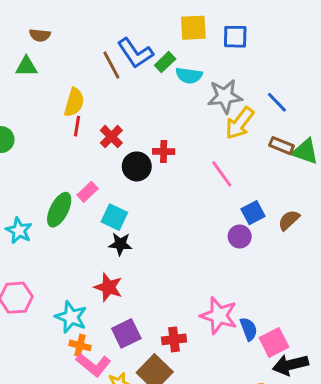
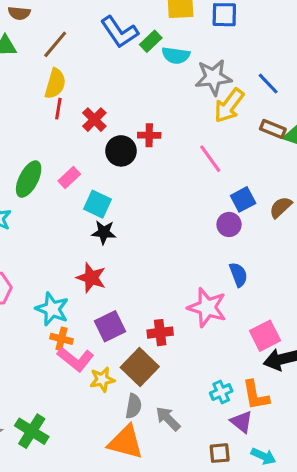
brown line: (111, 65) -> (55, 44), moved, turned 68
green ellipse: (59, 210) -> (29, 179), moved
blue semicircle: (249, 329) -> (238, 275), moved

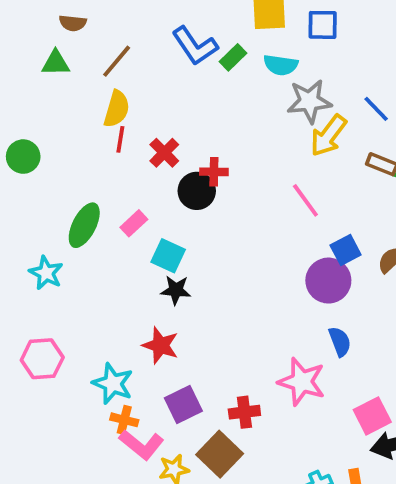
cyan semicircle: (176, 55) -> (281, 65), moved
red cross: (149, 135) -> (214, 172), moved
purple circle: (229, 224) -> (328, 281), size x1.5

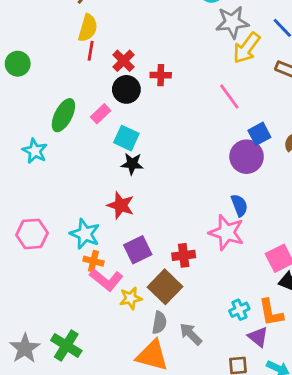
black circle: (197, 191) -> (126, 89), moved
blue semicircle: (340, 342) -> (239, 205), moved
pink hexagon: (42, 359) -> (32, 234), moved

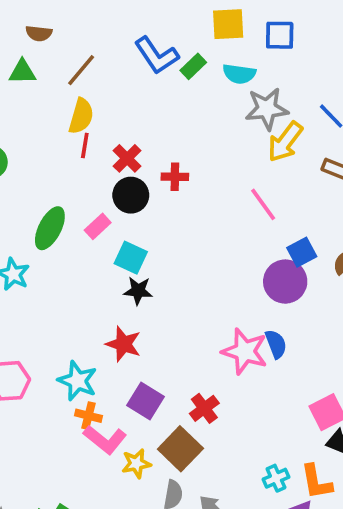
pink star: (227, 232) -> (245, 351), moved
purple square: (138, 250) -> (145, 401), turned -32
red cross: (184, 255) -> (204, 408), turned -30

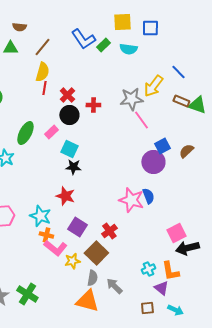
gray star: (267, 109) -> (131, 99), moved

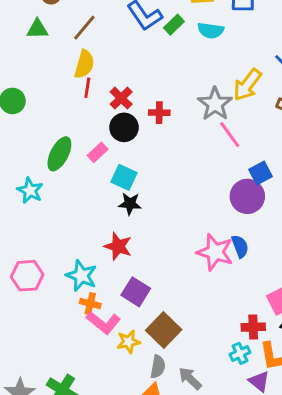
gray star: (131, 99) -> (215, 104), turned -30
red cross: (109, 231) -> (253, 327), moved, turned 35

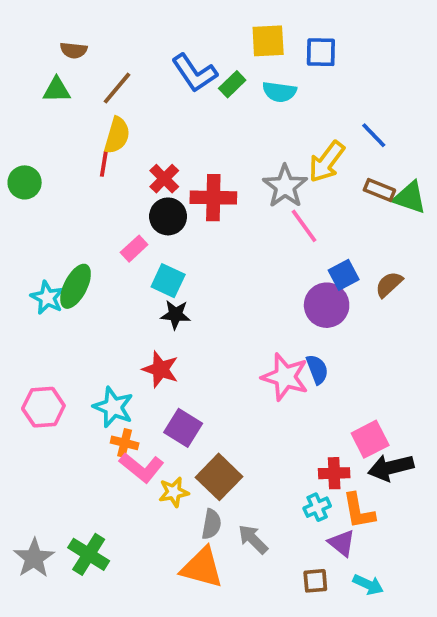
red line: (87, 88) -> (104, 164), moved
red cross: (159, 113) -> (213, 198), size x1.6
green ellipse: (59, 154) -> (76, 286), moved

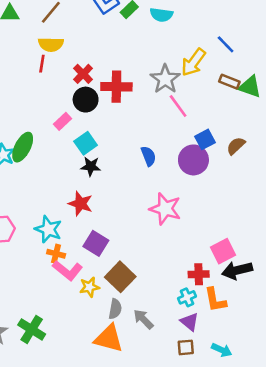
yellow semicircle: (117, 135) -> (51, 44), turned 75
cyan square: (168, 281) -> (86, 143), turned 30
blue semicircle: (317, 369) -> (149, 156), moved
purple triangle: (342, 543) -> (190, 322), moved

